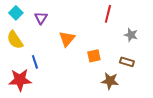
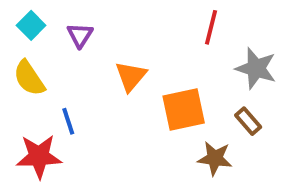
gray star: (131, 35) -> (256, 68), size x1.5
orange square: (94, 56) -> (184, 109), size x1.6
brown rectangle: (127, 62) -> (248, 121), turned 32

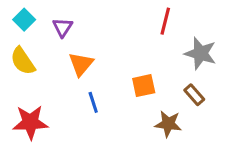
orange triangle: (131, 76) -> (81, 64), moved
orange square: (184, 109) -> (144, 86), size x0.7
blue line: (68, 121) -> (93, 102), moved

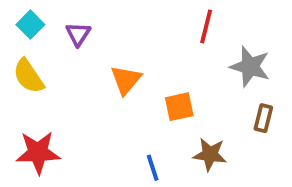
orange triangle: (81, 64) -> (126, 80), moved
brown rectangle: (194, 95) -> (263, 118), moved, turned 55
blue line: (93, 102) -> (153, 168), moved

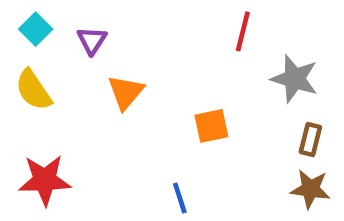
orange triangle: (126, 80) -> (126, 92), moved
brown star: (210, 154) -> (310, 189), moved

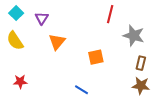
red star: (45, 180) -> (20, 82), size x0.6
blue line: (180, 198) -> (82, 90), turned -40

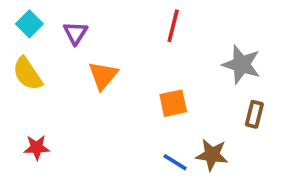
red line: (110, 14) -> (173, 26), moved
brown star: (141, 86) -> (212, 155), moved
blue line: (82, 90) -> (175, 162), moved

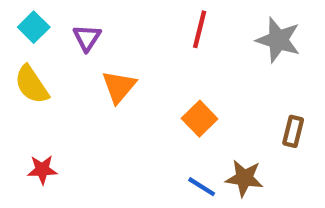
gray star: (241, 64) -> (278, 40), moved
orange square: (173, 103) -> (200, 119), turned -32

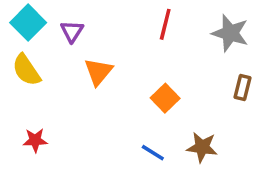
cyan square: (34, 27) -> (28, 23), size x1.4
brown rectangle: (293, 131) -> (242, 88), moved
blue line: (202, 187) -> (153, 153), moved

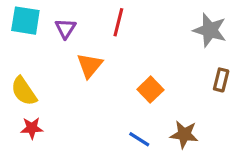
cyan square: (28, 23) -> (25, 21), turned -36
red line: (165, 24) -> (118, 22), moved
yellow semicircle: (26, 70) -> (24, 91), moved

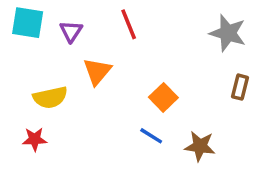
red line: (118, 22) -> (129, 24), turned -36
yellow semicircle: (24, 91) -> (50, 97), moved, turned -68
blue line: (139, 139) -> (151, 136), moved

